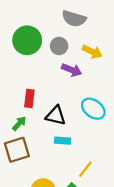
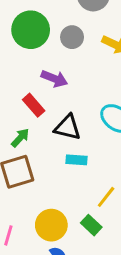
purple arrow: (72, 70) -> (54, 79), moved
red rectangle: (29, 98) -> (34, 105), turned -48

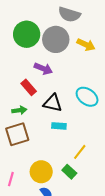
gray circle: (72, 37) -> (56, 39), size x1.6
green arrow: (20, 138) -> (19, 110), turned 40

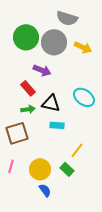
green arrow: (19, 110) -> (28, 109), moved
pink line: (11, 179) -> (11, 166), moved

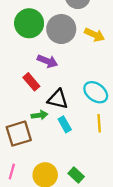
green arrow: (28, 109) -> (39, 115), moved
cyan rectangle: (57, 125) -> (65, 124), turned 56
yellow line: (77, 150) -> (99, 123), moved, turned -42

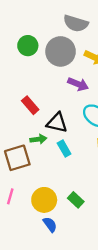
green circle: (29, 23) -> (28, 46), size x0.7
purple arrow: (47, 61) -> (78, 84), moved

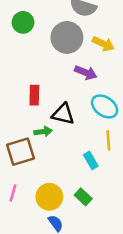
green circle: (28, 46) -> (23, 22), moved
red rectangle: (30, 105) -> (34, 95), turned 42
cyan rectangle: (64, 148) -> (91, 160), moved

